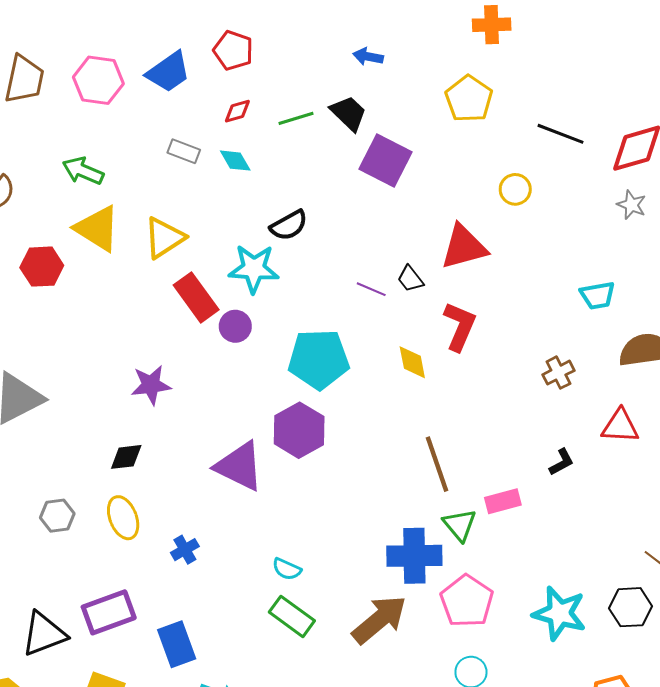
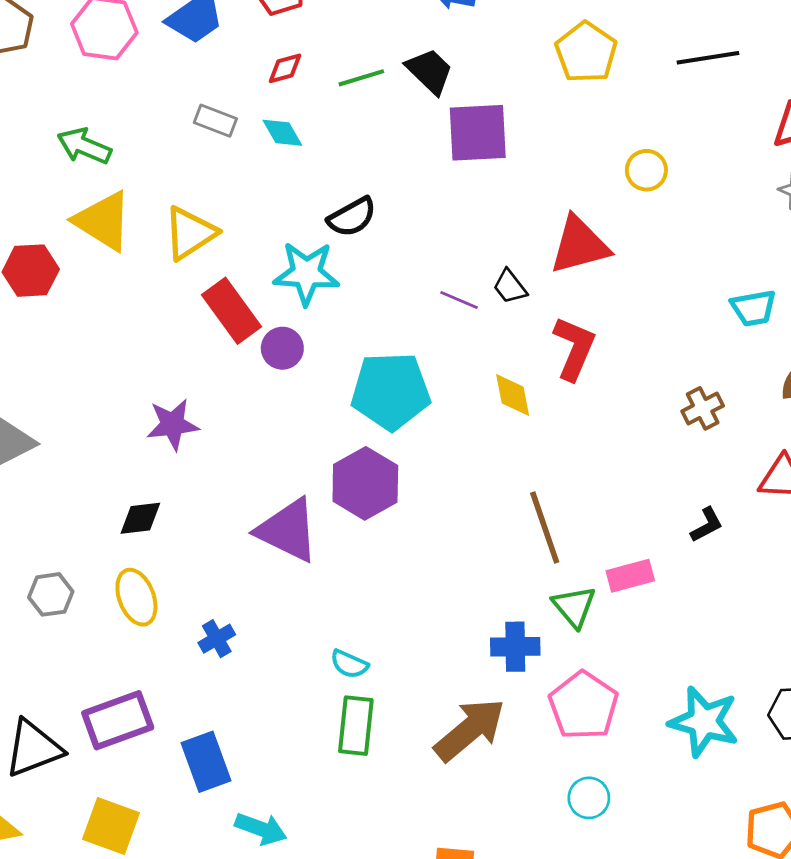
black line: (561, 134) -> (708, 58), moved, turned -30
purple square: (386, 161) -> (478, 133), turned -30
blue cross: (414, 556) -> (515, 647), size x0.7
green rectangle: (292, 616) -> (356, 726), turned 60

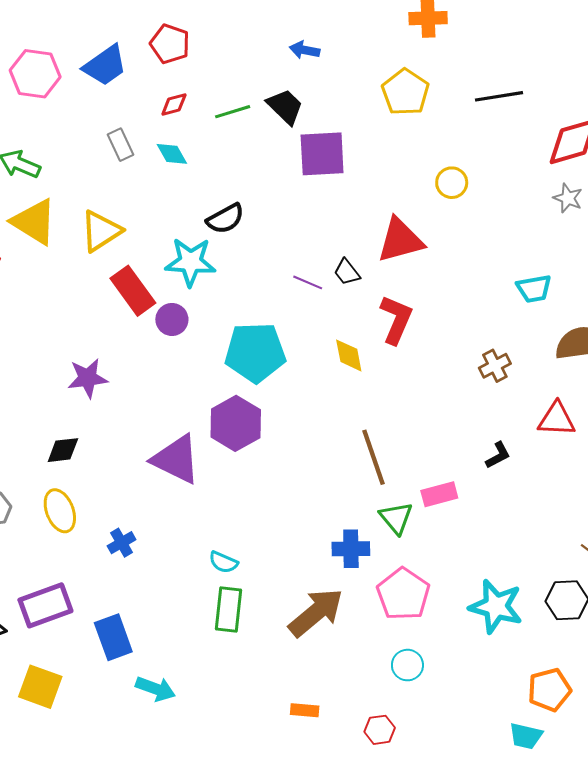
gray rectangle: (215, 121) -> (121, 145), turned 44

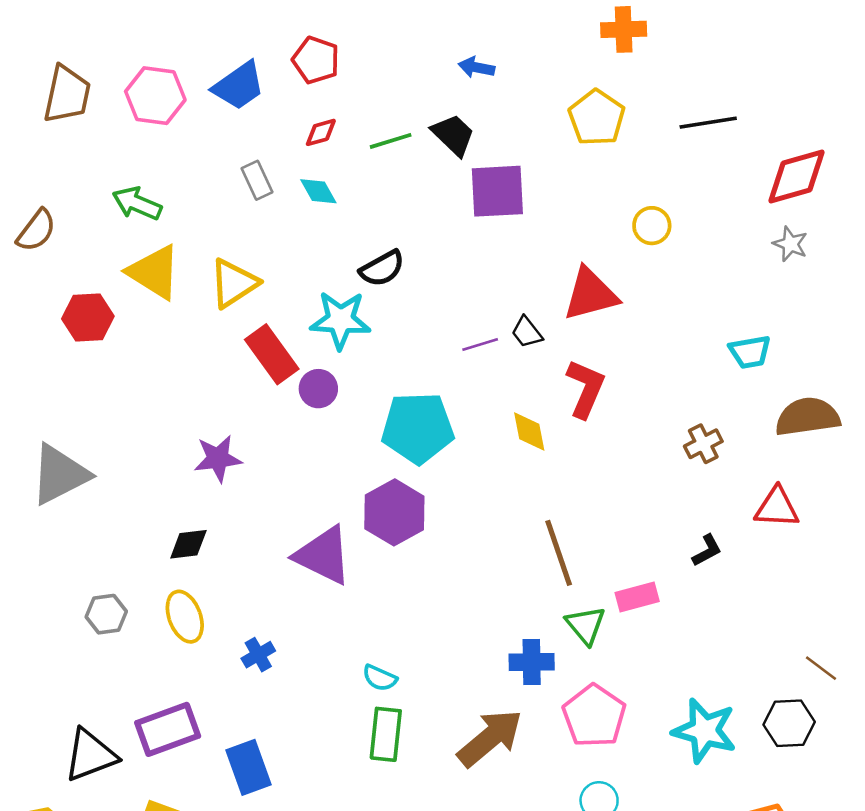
purple line: (308, 282) -> (480, 344), turned -40

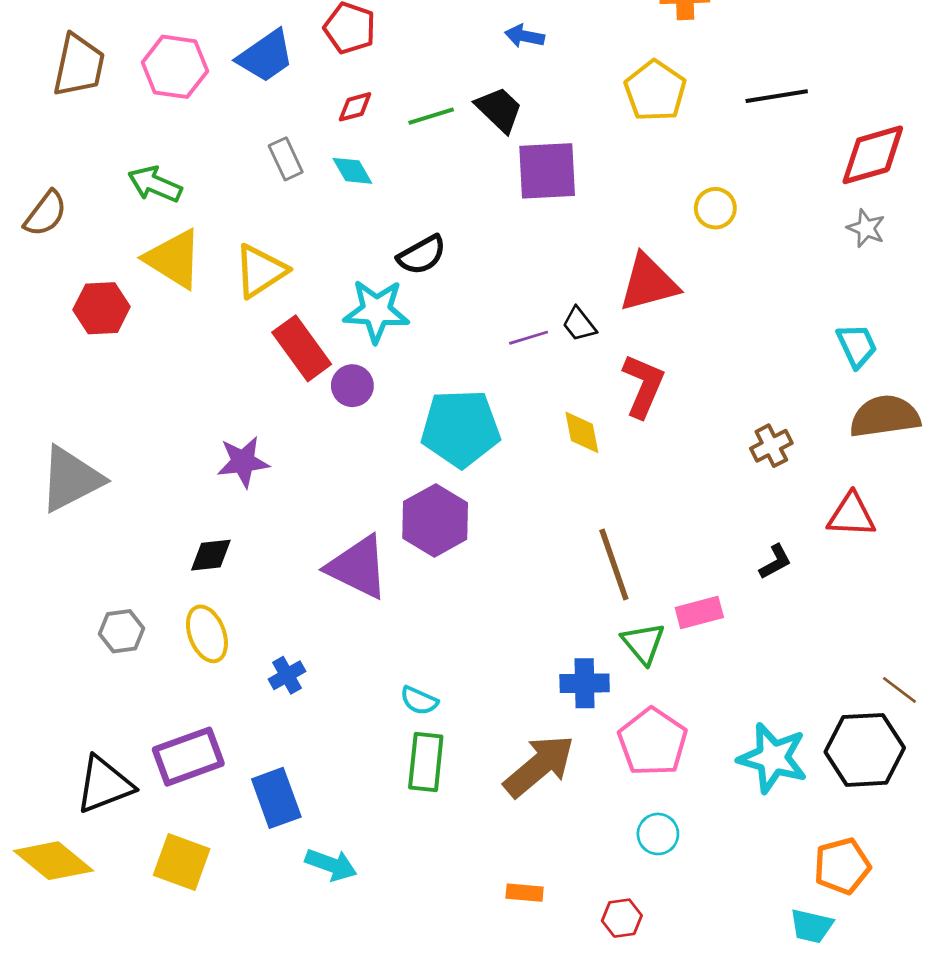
cyan trapezoid: (750, 352) -> (857, 346), moved, turned -105
black hexagon: (789, 723) -> (865, 750), size x1.4

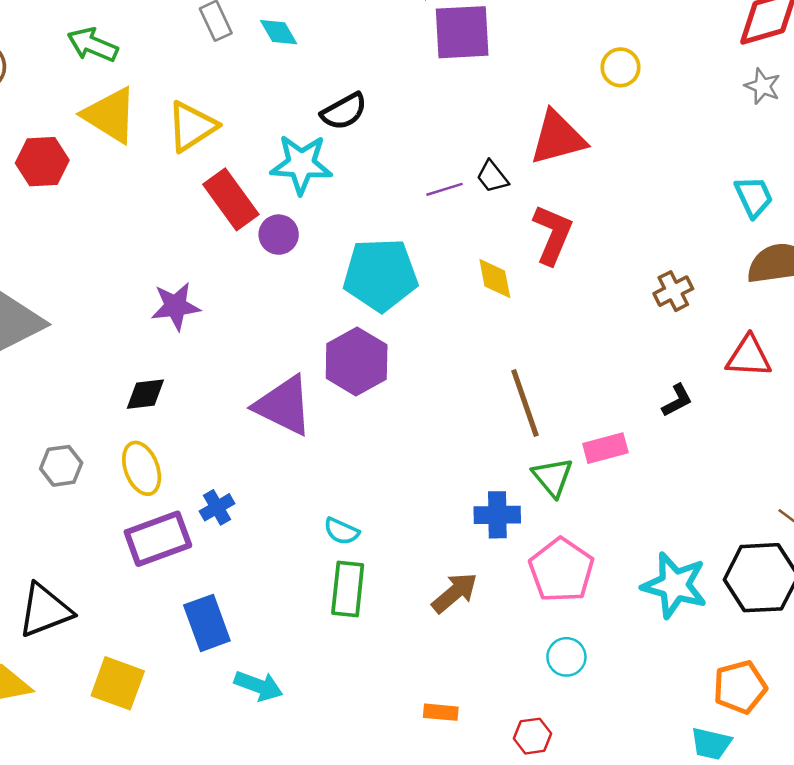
purple rectangle: (188, 757) -> (158, 539), moved
brown arrow: (539, 766) -> (455, 593), size x0.7

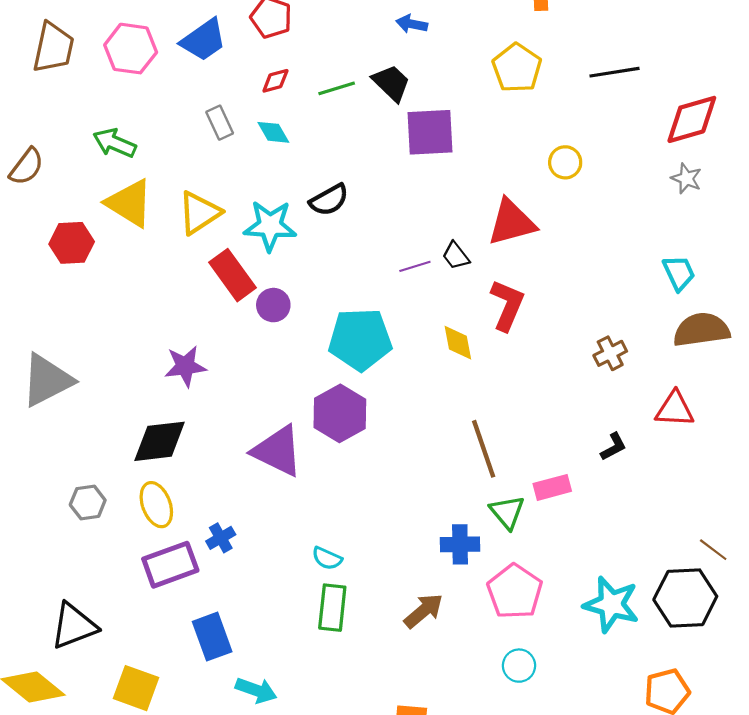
cyan star: (301, 164) -> (270, 226), moved
black diamond: (145, 394) -> (160, 441), size x1.6

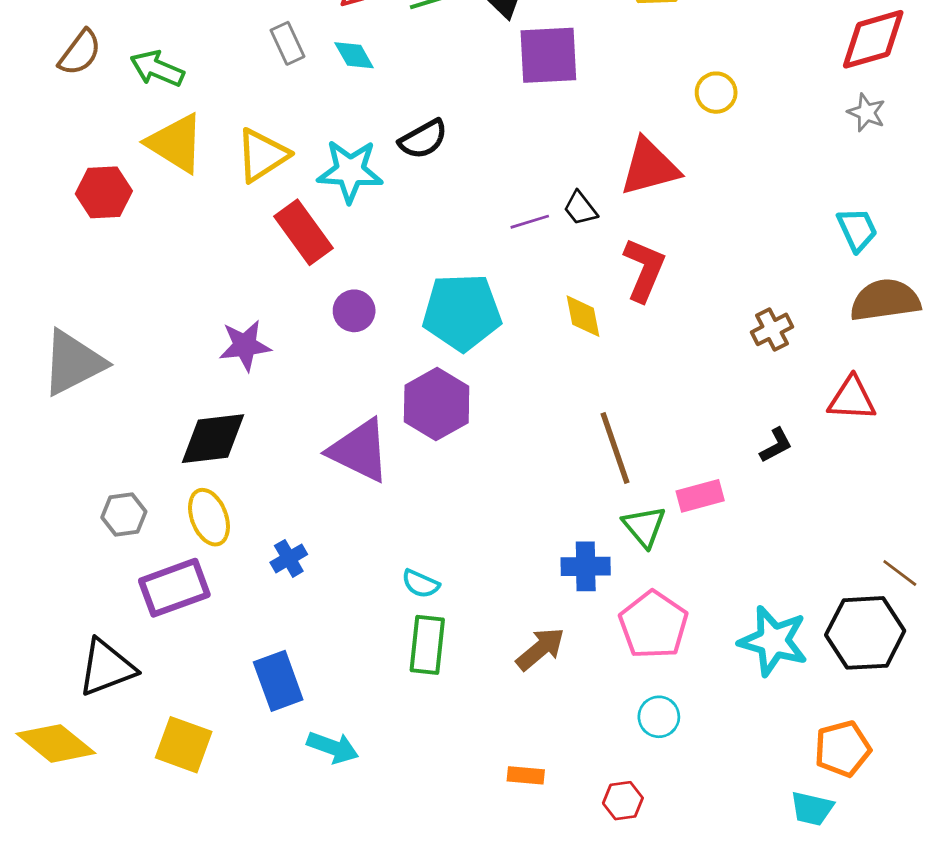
brown semicircle: (27, 167) -> (80, 53), moved
purple circle: (273, 305) -> (354, 311), moved
purple rectangle: (170, 565) -> (174, 588), moved

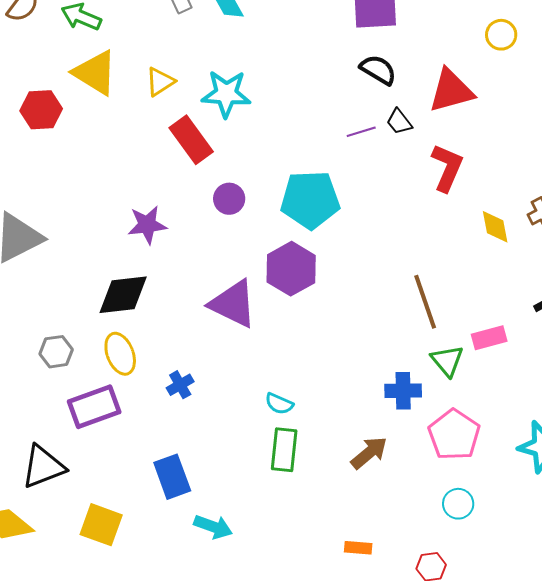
black semicircle: (423, 139) -> (378, 70), moved, turned -120
yellow triangle: (262, 155) -> (160, 82), size x0.7
yellow diamond: (583, 316) -> (495, 227), moved

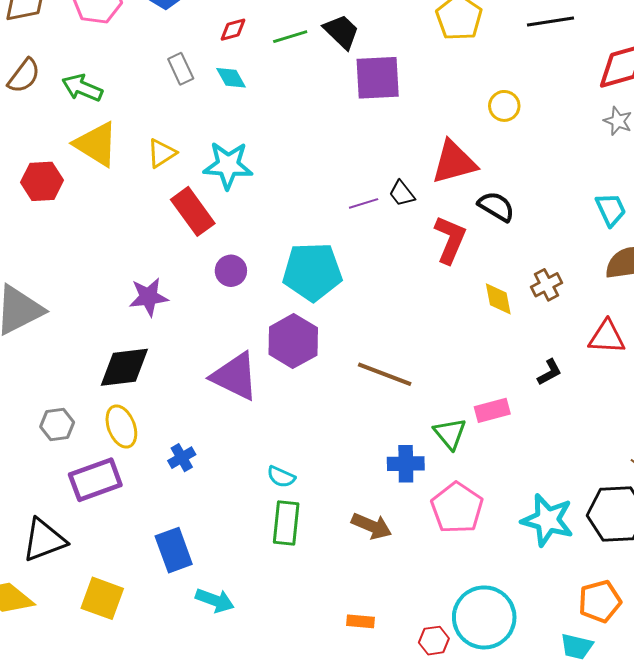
black semicircle: (378, 70) -> (496, 206), moved
brown line: (425, 302) -> (385, 374), moved, turned -50
brown arrow: (369, 453) -> (372, 526), turned 63
cyan circle: (458, 504) -> (484, 617), moved, size x2.0

